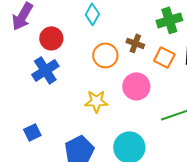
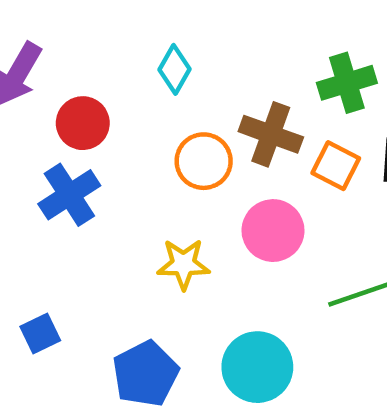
brown cross: (135, 43) -> (271, 134), size x1.5

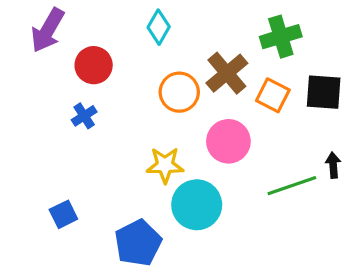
brown cross: (271, 134) -> (227, 73), turned 30
blue cross: (69, 195) -> (84, 116), size x0.6
cyan circle: (257, 367) -> (197, 205), moved

